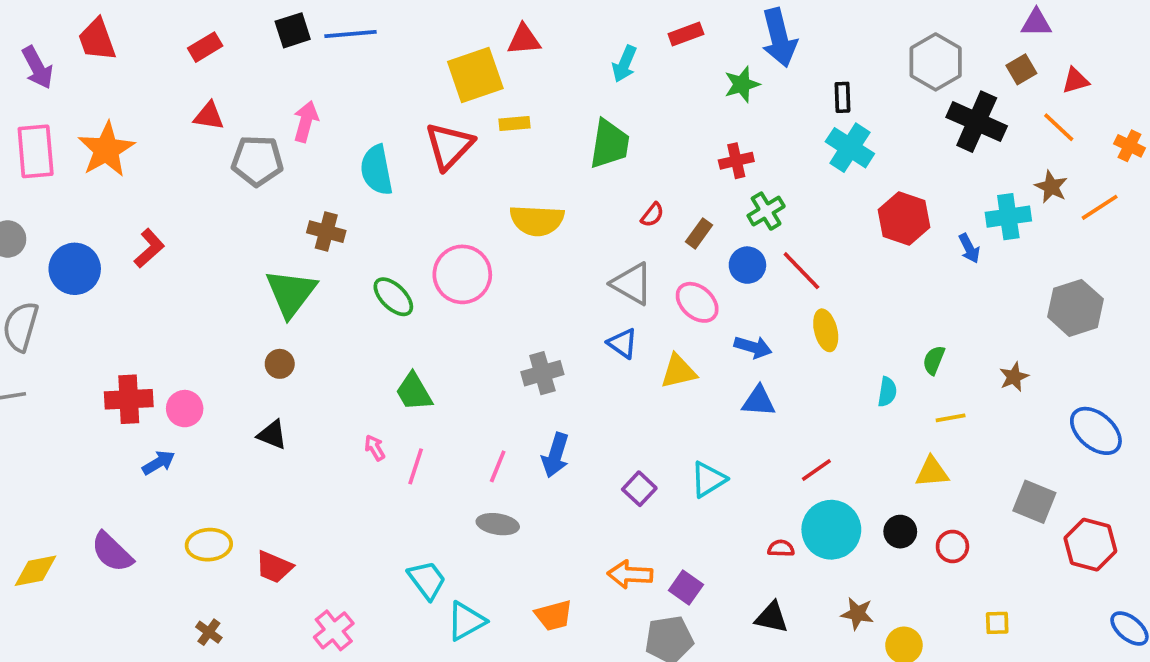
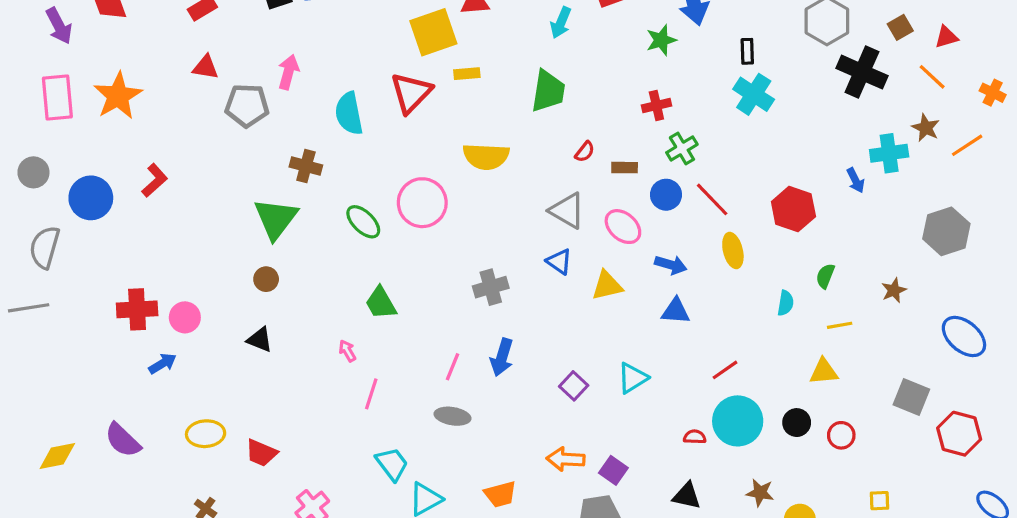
red hexagon: (904, 218) -> (793, 209), moved
brown rectangle: (699, 233) -> (625, 168), turned 55
pink line: (416, 466) -> (371, 394), moved

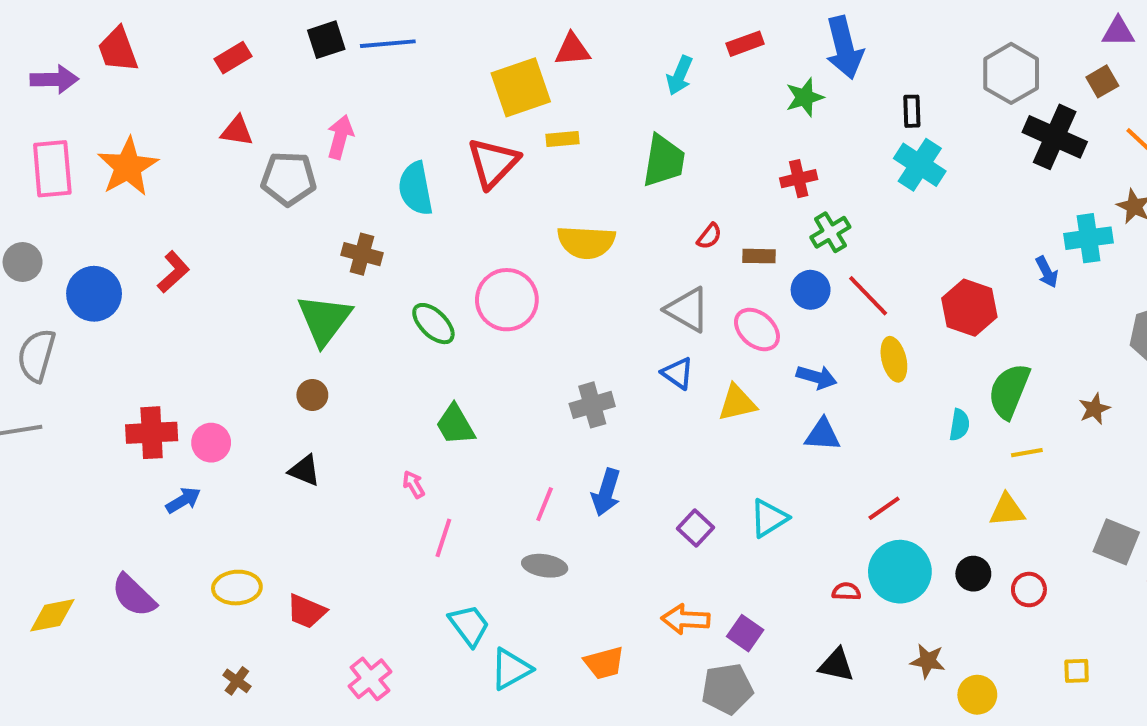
purple arrow: (59, 26) -> (54, 79), turned -63
green semicircle: (825, 276) -> (1009, 391), size x1.8

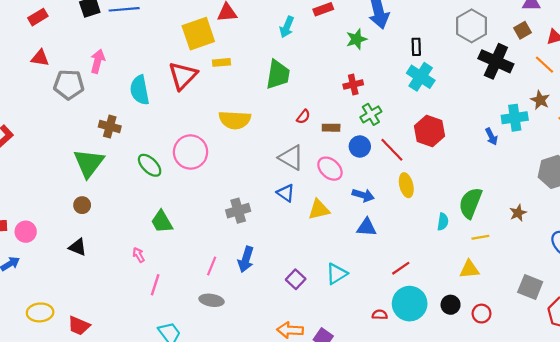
red hexagon: (969, 308) -> (430, 131), moved

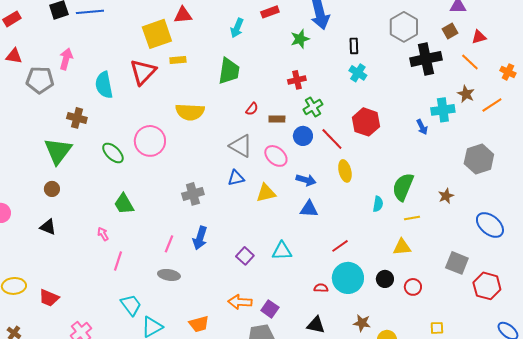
black cross: (496, 61) -> (426, 59), turned -36
cyan cross: (421, 77) -> (358, 73), size x0.7
blue triangle: (286, 193) -> (236, 178), turned -48
cyan triangle: (337, 274) -> (282, 251), turned 30

